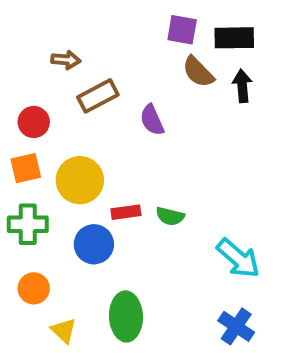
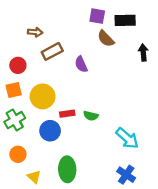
black arrow: (242, 86) -> (143, 53), moved
green cross: (28, 224) -> (15, 120), turned -30

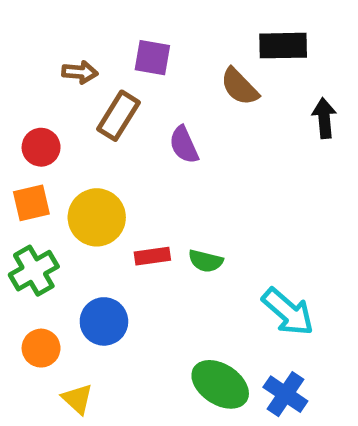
purple square: (97, 16) -> (152, 58), moved
brown rectangle: (52, 51) -> (118, 116), turned -30
blue circle: (50, 131) -> (104, 321), moved
green ellipse: (67, 169) -> (220, 384), moved, turned -55

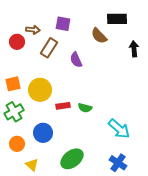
red circle: (41, 147) -> (17, 42), moved
green ellipse: (220, 384) -> (72, 159), moved, turned -70

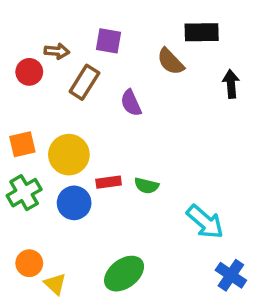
blue circle: (43, 133) -> (74, 203), moved
orange circle: (17, 144) -> (29, 263), moved
blue cross: (118, 163) -> (231, 275), moved

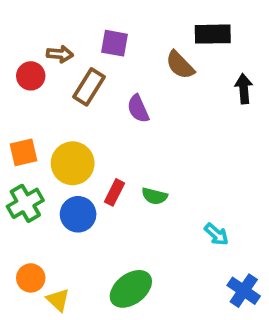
red rectangle: (109, 182) -> (114, 192), turned -55
cyan arrow: (205, 222) -> (216, 234), size x0.6

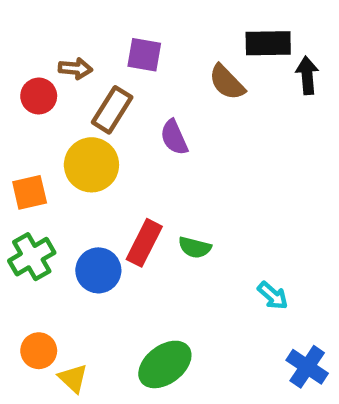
black arrow: (244, 89) -> (307, 75), moved
yellow circle: (73, 163) -> (91, 165), moved
red rectangle: (114, 192) -> (144, 243), size x1.4

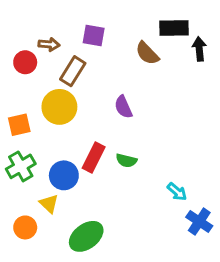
purple semicircle: (174, 137) -> (123, 107), moved
green ellipse: (165, 364) -> (86, 236), moved
blue cross: (307, 367) -> (199, 221), moved
yellow triangle: (73, 378) -> (49, 204), moved

